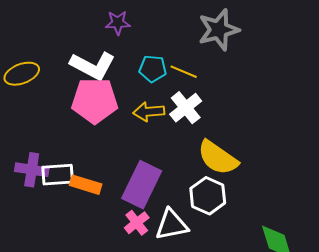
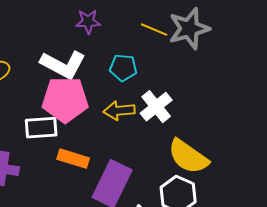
yellow line: (184, 72) -> (154, 30), moved
white rectangle: (58, 175) -> (41, 128), moved
orange rectangle: (86, 185) -> (73, 159), moved

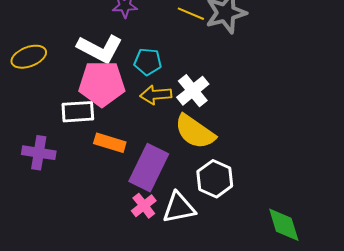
cyan pentagon: (123, 68) -> (148, 62), moved
yellow semicircle: (188, 157) -> (195, 132), moved

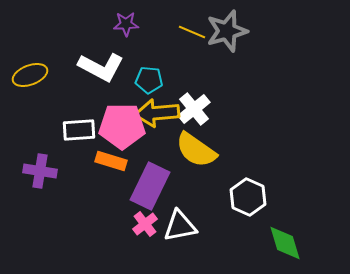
pink pentagon: (102, 84) -> (122, 126), moved
yellow arrow: (156, 95) -> (157, 113), size x1.4
white hexagon: (215, 179) -> (248, 197), moved

